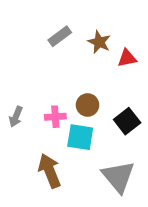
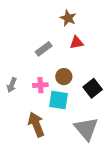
gray rectangle: (60, 36) -> (44, 49), moved
brown star: (99, 42) -> (68, 18), moved
red triangle: (127, 58) -> (77, 43), moved

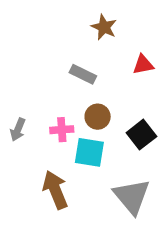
red triangle: (77, 43) -> (143, 65), moved
gray rectangle: (44, 49) -> (83, 74), moved, turned 63

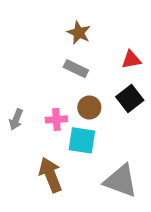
brown star: (104, 27) -> (79, 33), moved
black square: (141, 135) -> (130, 99), moved
gray triangle: (132, 196) -> (121, 181), turned -30

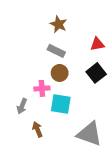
brown circle: (89, 107) -> (60, 73), moved
gray arrow: (16, 119) -> (22, 106), moved
brown arrow: (50, 175) -> (37, 129), size x0.6

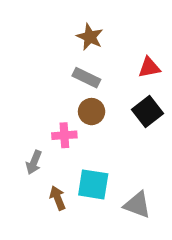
cyan square: (61, 104) -> (93, 184), moved
gray triangle: (89, 134) -> (137, 205), size x0.7

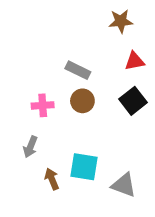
brown star: (90, 37) -> (121, 21), moved, turned -30
pink cross: (64, 135) -> (43, 105), moved

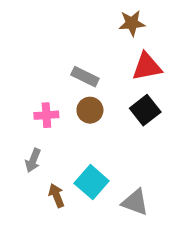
red triangle: (135, 61) -> (147, 67), size x1.4
cyan square: (84, 167) -> (92, 182), turned 32

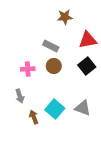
brown star: (132, 23) -> (65, 17), moved
gray arrow: (33, 160) -> (20, 96), turned -40
gray triangle: (135, 202) -> (83, 108), moved

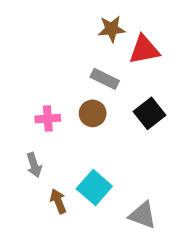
red triangle: (88, 40) -> (144, 50), moved
gray rectangle: (51, 46) -> (105, 79), moved
gray triangle: (83, 108) -> (143, 215), moved

